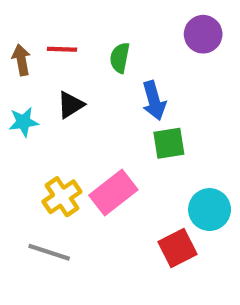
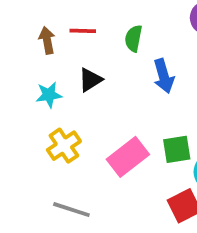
green square: (169, 143) -> (177, 149), moved
yellow cross: (62, 197) -> (64, 146), moved

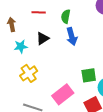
brown arrow: (47, 40) -> (12, 24), moved
blue arrow: (164, 76) -> (72, 36), moved
pink rectangle: (128, 157) -> (63, 94), moved

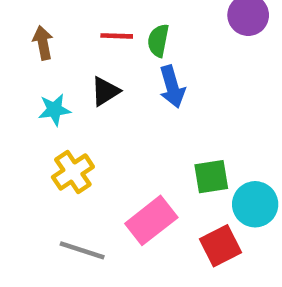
red line: (39, 12) -> (117, 36), moved
brown arrow: (12, 24) -> (43, 43), moved

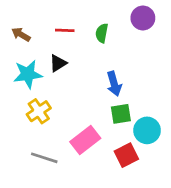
green semicircle: (158, 41) -> (102, 33), moved
brown arrow: (43, 43) -> (21, 34), turned -48
blue arrow: (172, 87) -> (114, 84), moved
cyan star: (54, 110) -> (28, 74), size x1.5

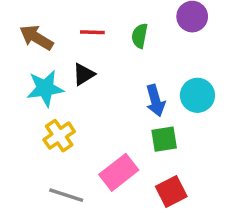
brown arrow: (21, 34) -> (36, 38), size x1.4
cyan circle: (147, 130) -> (197, 95), moved

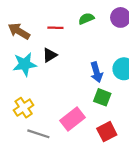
green semicircle: (140, 36) -> (86, 19), moved, turned 56
yellow cross: (59, 136) -> (24, 108), moved
green square: (164, 139) -> (102, 97), turned 30

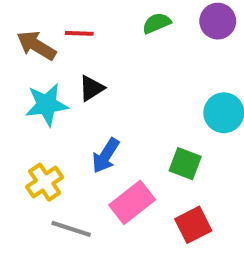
red line: (55, 28) -> (79, 33), moved
blue arrow: (97, 72) -> (106, 156), moved, turned 48

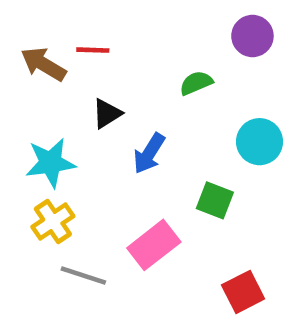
green semicircle: (157, 23) -> (196, 83), moved
cyan star: (47, 105) -> (51, 163), moved
blue arrow: (106, 156) -> (149, 153), moved
red square: (193, 225) -> (243, 292), moved

